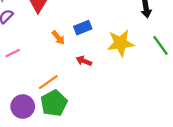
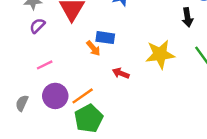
blue rectangle: (83, 28) -> (105, 38), moved, turned 30
purple circle: (23, 107) -> (55, 96), moved

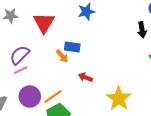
purple semicircle: (37, 26) -> (20, 55), moved, size x1.5
yellow star: (160, 54) -> (119, 99), moved, turned -30

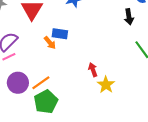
red arrow: (85, 77) -> (93, 70), moved, turned 48
yellow star: (119, 99) -> (106, 85), size x0.7

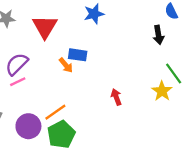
purple circle: (18, 83) -> (28, 126), moved
yellow star: (106, 85) -> (162, 91), moved

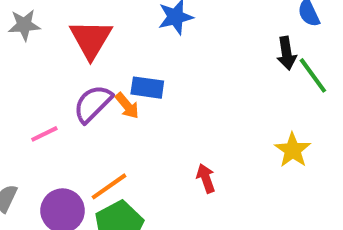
purple semicircle: (17, 64) -> (93, 104), moved
green line: (174, 74) -> (313, 75), moved
red arrow: (116, 97) -> (206, 178), moved

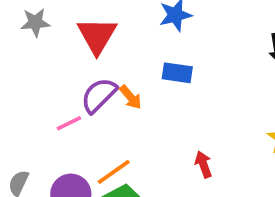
blue rectangle: (147, 88) -> (177, 73), moved
pink line: (44, 134) -> (69, 123), moved

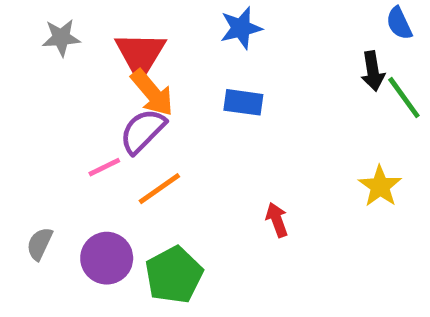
orange arrow: (131, 97) -> (152, 93), moved, size x1.5
orange line: (114, 172) -> (159, 189), moved

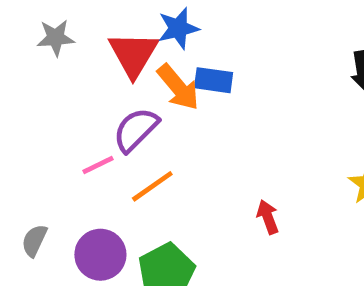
blue star: (241, 28) -> (178, 28), moved
orange arrow: (152, 93) -> (178, 87), moved
blue rectangle: (243, 102) -> (214, 80), moved

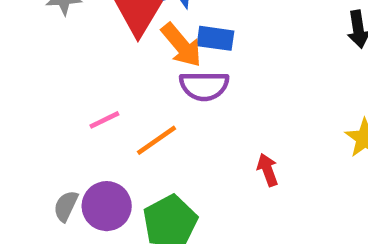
purple semicircle: (136, 130) -> (204, 86), moved, turned -135
gray semicircle: (34, 241) -> (66, 206), moved

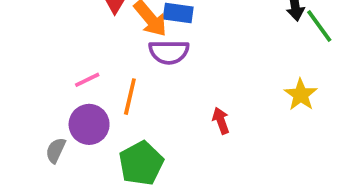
orange line: (157, 140) -> (130, 97), turned -42
purple circle: (107, 206) -> (89, 124), moved

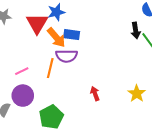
yellow star: (301, 95) -> (137, 94), moved
orange line: (130, 97) -> (50, 68), moved

